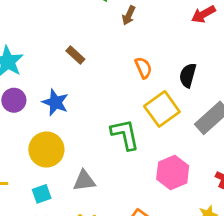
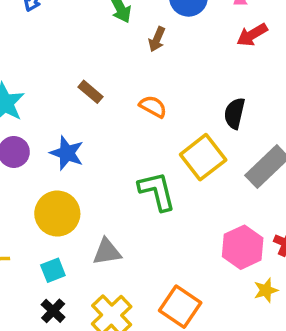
orange semicircle: (143, 68) -> (153, 107), moved, turned -35
pink hexagon: (173, 172) -> (243, 247), moved

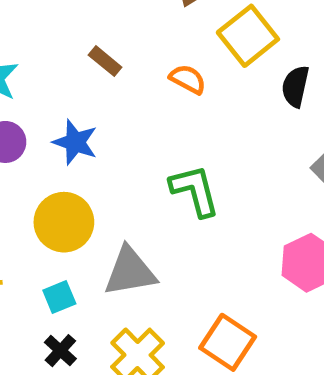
yellow square: (203, 157) -> (248, 36), moved
gray triangle: (107, 252) -> (130, 272), size x1.4

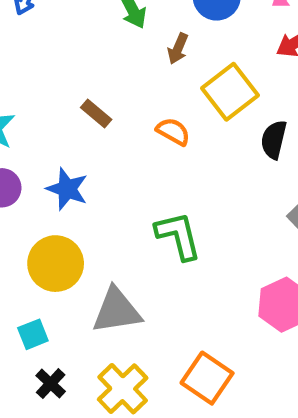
cyan square: (59, 297) -> (33, 334), moved

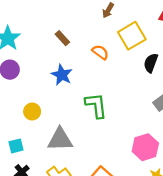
blue star: (67, 189) -> (62, 75), moved
yellow circle: (56, 264) -> (32, 112), size x0.6

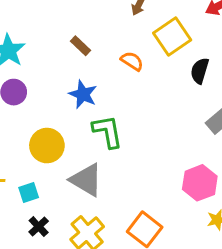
green L-shape: (96, 105) -> (108, 132), moved
yellow circle: (32, 112) -> (47, 146), size x1.5
gray triangle: (60, 139) -> (86, 180), turned 36

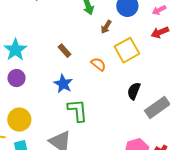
black semicircle: (200, 71) -> (134, 91), moved
yellow circle: (47, 146) -> (19, 120), moved

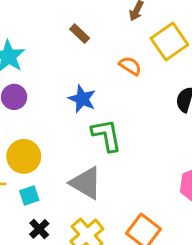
brown rectangle: (65, 51) -> (80, 34), moved

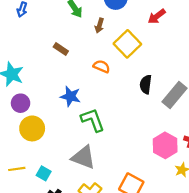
yellow circle: (24, 156) -> (32, 128), moved
cyan square: (29, 196) -> (44, 173), turned -32

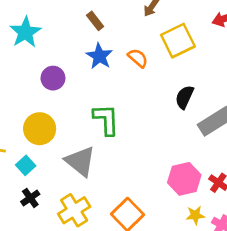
blue star: (70, 96) -> (99, 56), moved
purple circle: (21, 103) -> (53, 78), moved
yellow circle: (32, 128) -> (40, 129), moved

